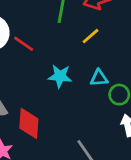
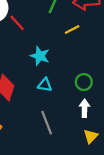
cyan triangle: (99, 78) -> (45, 85), moved

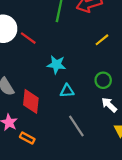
yellow line: (72, 30) -> (102, 40), moved
white arrow: (85, 108) -> (109, 105), turned -35

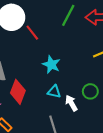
white arrow: (109, 105) -> (71, 103), moved

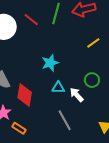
red line: (32, 33) -> (31, 20), moved
cyan star: (51, 65) -> (50, 63), turned -30

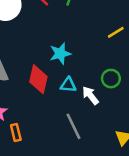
red diamond: (25, 95) -> (38, 79), moved
orange rectangle: (19, 128) -> (16, 132), turned 40

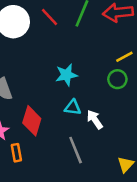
red diamond: (38, 79) -> (32, 121), moved
green circle: (111, 79) -> (117, 79), moved

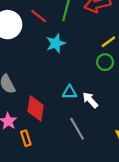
cyan star: (66, 75) -> (56, 43), moved

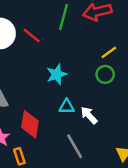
red line: (39, 16) -> (32, 36), moved
cyan star: (56, 43) -> (57, 74), moved

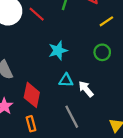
yellow line: (109, 52) -> (106, 21), moved
orange rectangle: (19, 156) -> (31, 124), moved

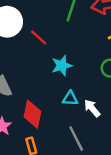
red line: (37, 14) -> (39, 38), moved

